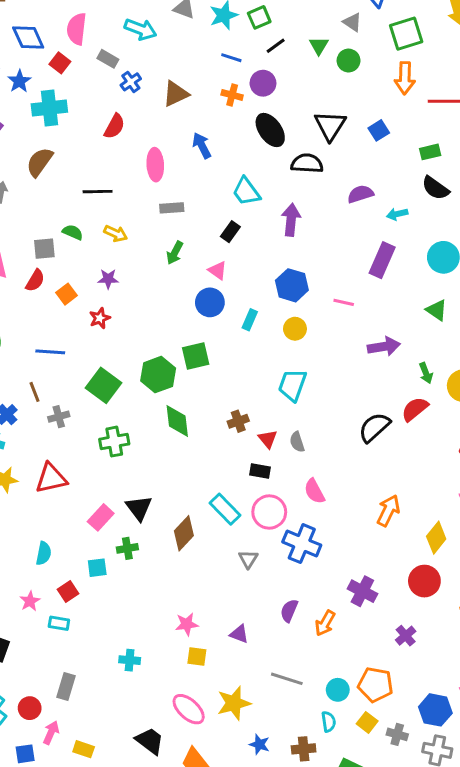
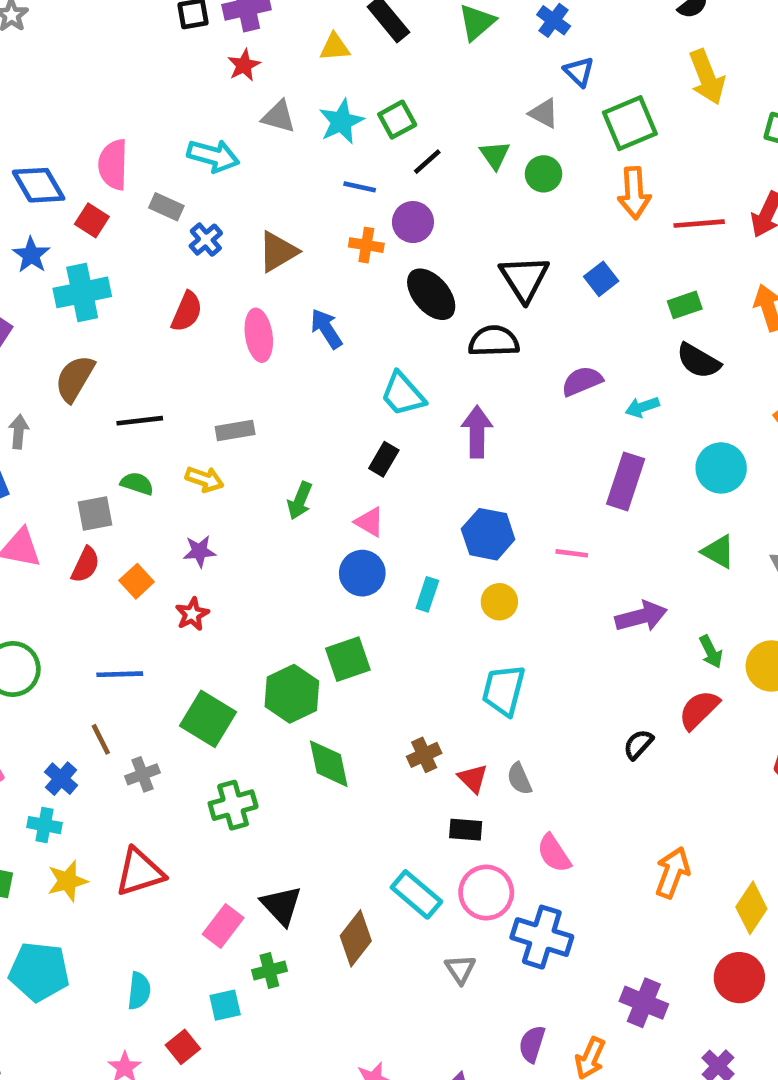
pink ellipse: (155, 165) -> (259, 335), moved
black line: (98, 192) -> (140, 421), moved
gray rectangle: (172, 208) -> (235, 431), moved
black semicircle: (374, 427) -> (638, 744), size x0.6

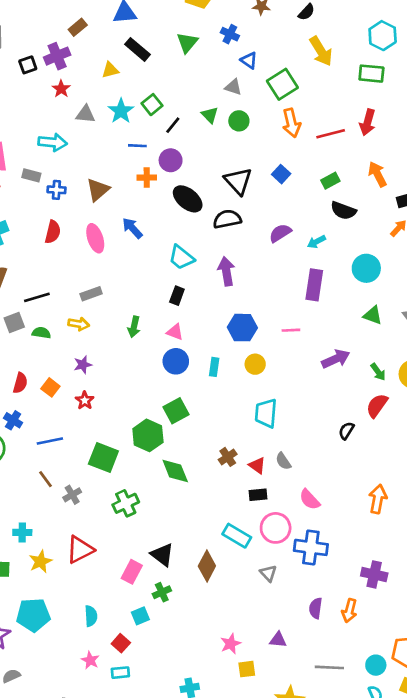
blue cross: (206, 240) -> (56, 190), turned -36
gray square: (95, 514) -> (14, 323), moved
blue cross: (61, 779) -> (13, 420), moved

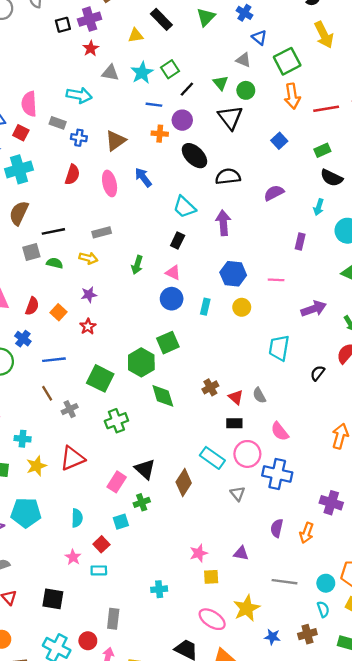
black triangle: (238, 181) -> (230, 117), moved
cyan arrow: (316, 242) -> (319, 207), moved, turned -49
purple rectangle: (314, 285) -> (300, 241), size x0.6
cyan trapezoid: (266, 413) -> (279, 348), moved

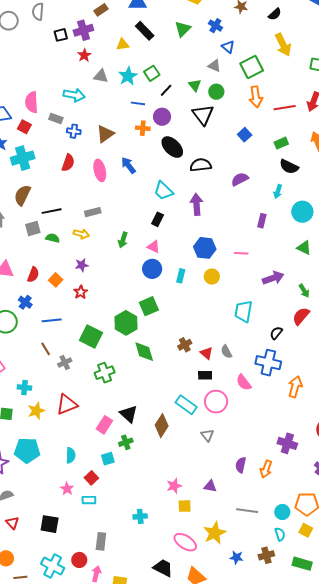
blue cross: (277, 474) -> (268, 363), moved

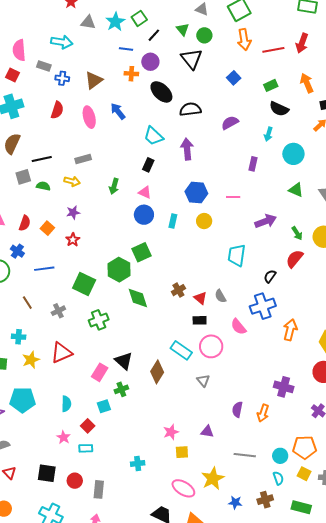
brown line: (46, 349) -> (27, 303), moved
blue cross: (268, 363) -> (263, 306), turned -30
red circle: (79, 560) -> (75, 481), moved

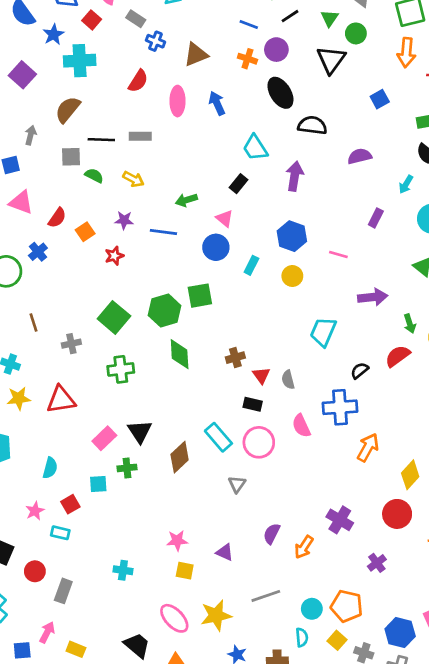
gray rectangle: (83, 159) -> (140, 136), moved
green arrow: (114, 186) -> (186, 200), turned 42
blue line: (44, 269) -> (163, 232), moved
gray line: (245, 455) -> (266, 596), turned -40

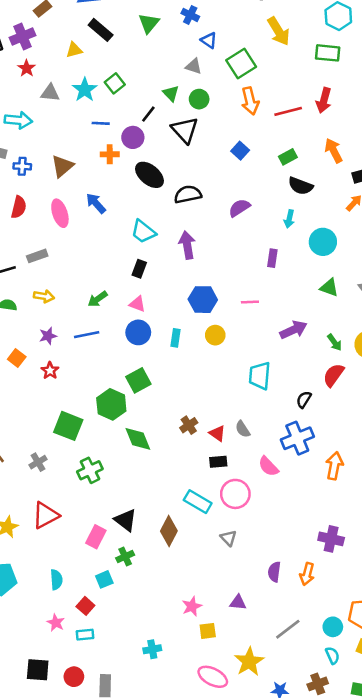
black line: (290, 16) -> (148, 114), moved

